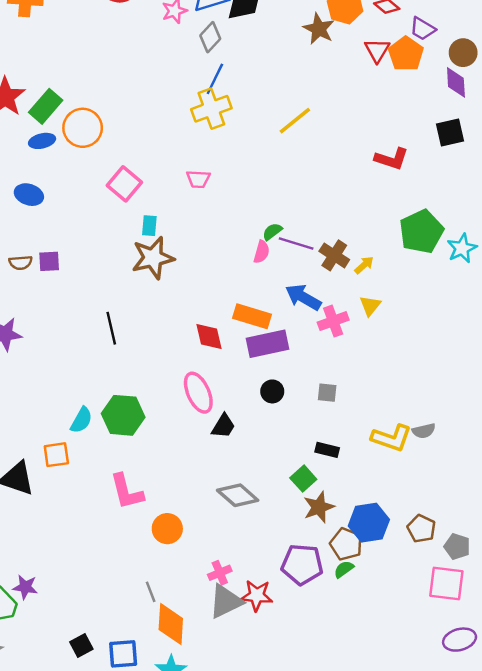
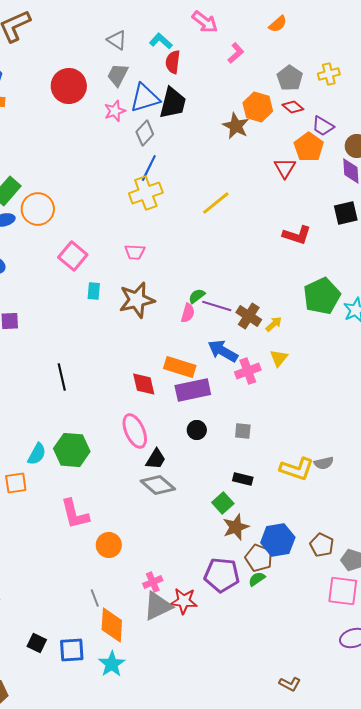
red triangle: (377, 50) -> (285, 168), moved
brown star: (153, 258) -> (137, 300), moved
gray diamond: (238, 495) -> (158, 485), moved
black square: (81, 646) -> (37, 643), turned -36

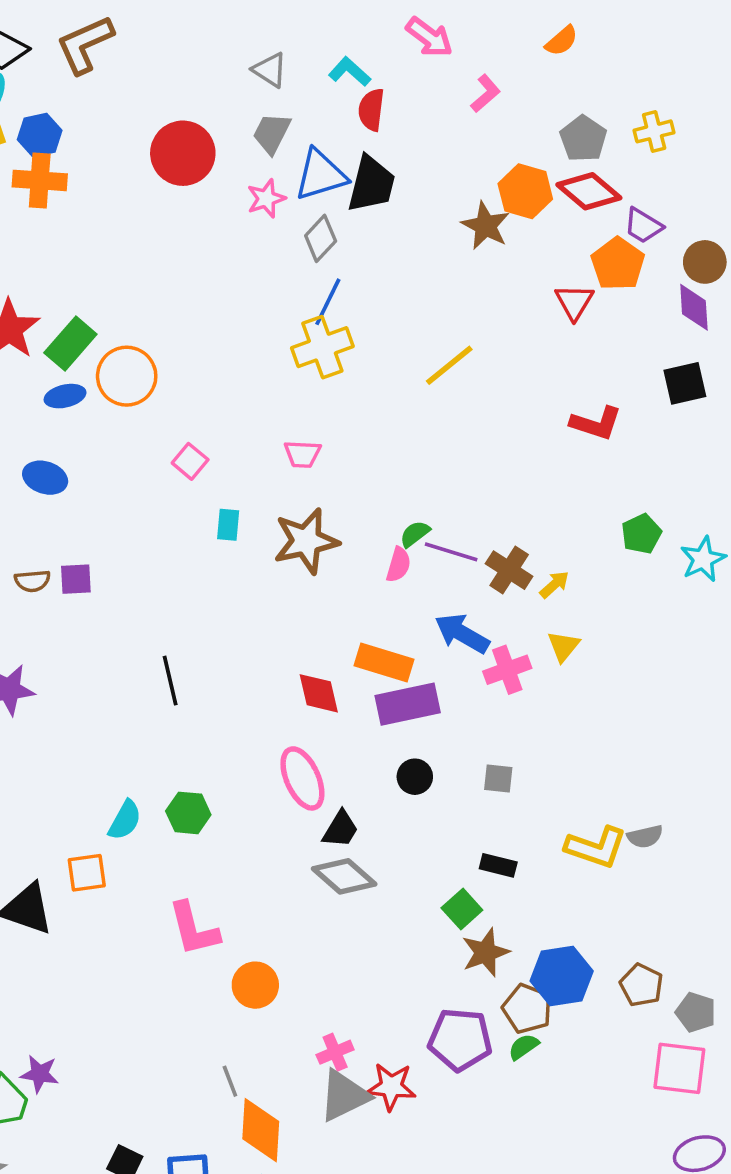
red diamond: (293, 107) -> (589, 191), size x1.6
pink square: (73, 256) -> (190, 461), size x0.7
green pentagon: (322, 296) -> (641, 534), size x0.6
green hexagon: (72, 450) -> (188, 813), size x0.7

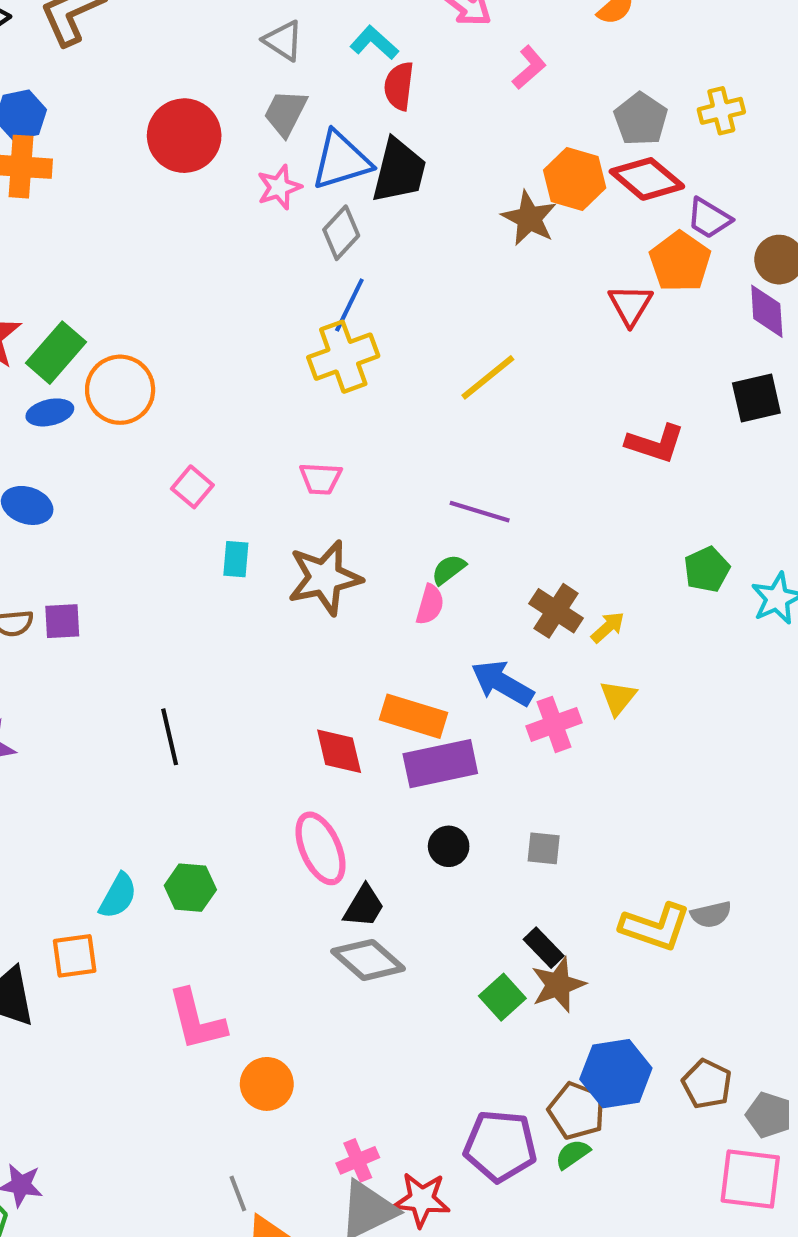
purple line: (451, 552) -> (480, 512), moved
black rectangle: (498, 865) -> (544, 948), turned 32
brown star: (485, 952) -> (558, 985), moved

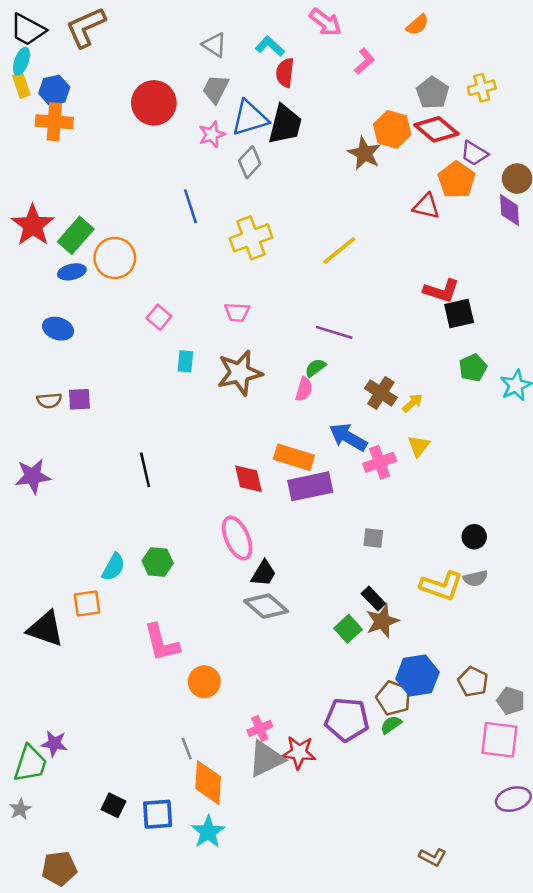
blue line: (349, 305) -> (190, 206), moved, turned -44
red triangle: (630, 305) -> (426, 206), turned -48
black square: (756, 398) -> (459, 313), moved
black circle: (449, 846) -> (474, 537), moved

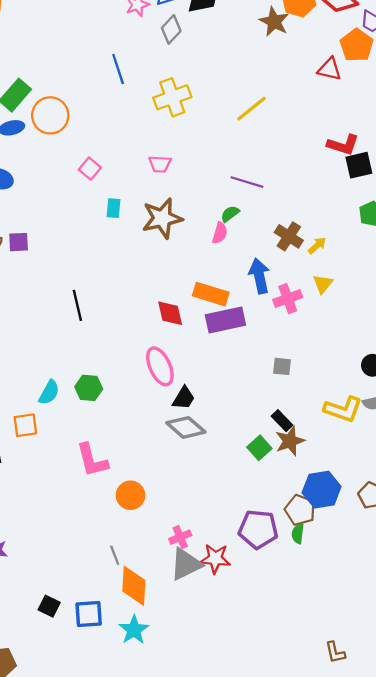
blue arrow: (348, 437) -> (259, 276), turned 48
green semicircle: (391, 725) -> (298, 534), turned -48
brown L-shape: (433, 857) -> (335, 652), turned 50

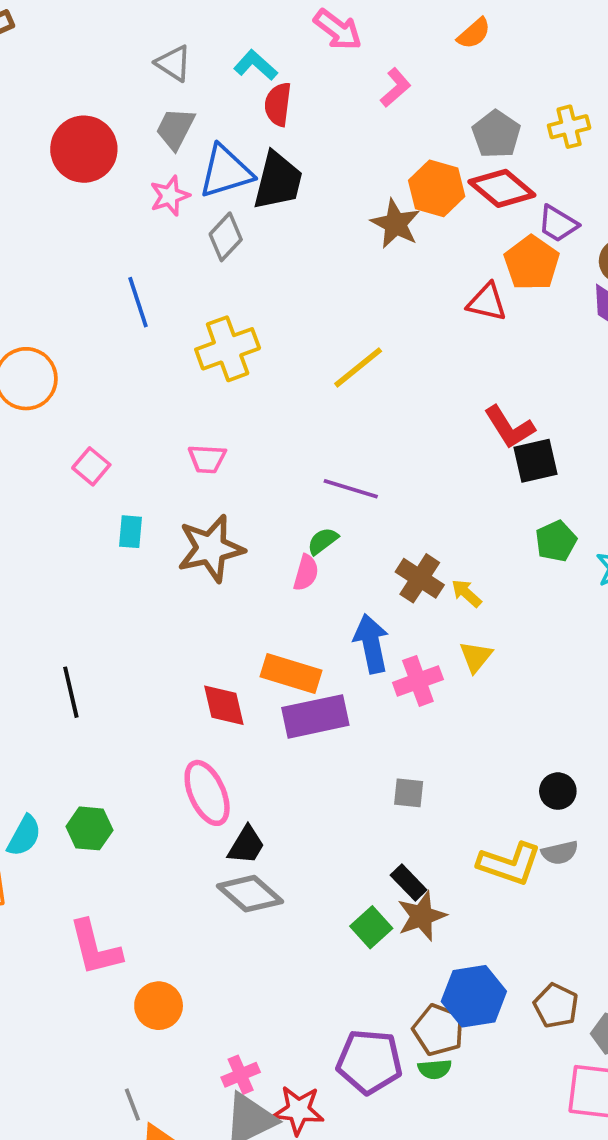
red L-shape: (343, 145) -> (509, 427), turned 40
yellow arrow: (317, 245) -> (466, 593), turned -96
green semicircle: (298, 534) -> (435, 1069), turned -102

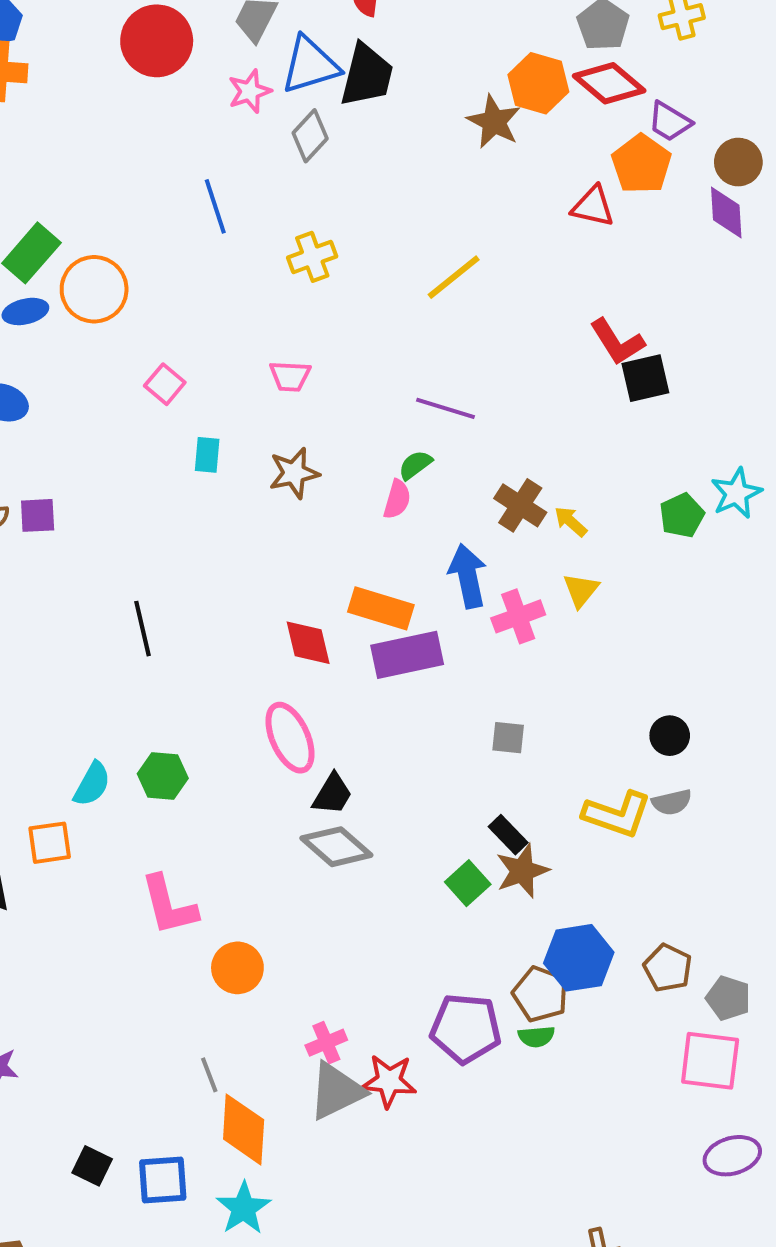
yellow cross: (228, 349) -> (312, 257), size x0.7
green pentagon: (556, 541) -> (682, 515), moved
brown star: (211, 548) -> (294, 473), size x0.7

